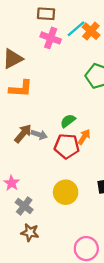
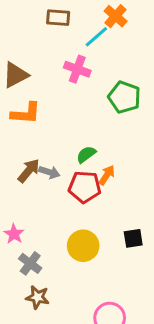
orange cross: (91, 31) -> (116, 16), moved
pink cross: (51, 38) -> (77, 69), moved

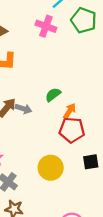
green pentagon: (124, 97) -> (84, 20), moved
red pentagon: (85, 187) -> (72, 130), moved

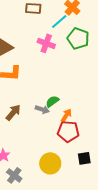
gray arrow: (23, 109) -> (42, 109), moved

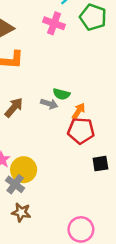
green semicircle: (52, 101) -> (61, 94), turned -128
yellow circle: (50, 163) -> (24, 170), moved

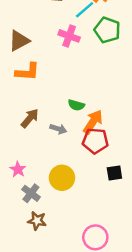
gray arrow: (49, 104) -> (58, 129), moved
orange arrow: (78, 111) -> (93, 122), size x1.5
yellow circle: (24, 170) -> (62, 178), moved

